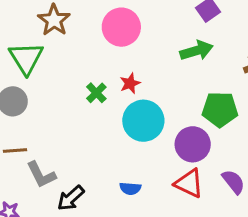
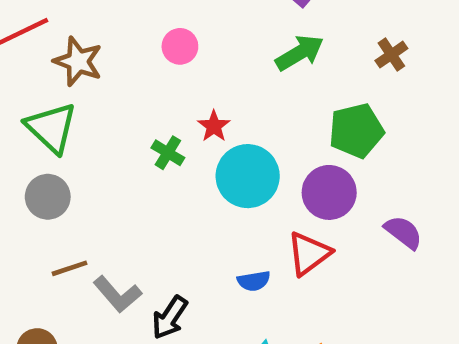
pink circle: (121, 27) -> (180, 46), size x0.6
red triangle: (189, 183) -> (309, 254), moved, turned -48

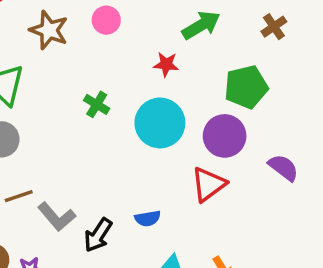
brown star: (78, 61) -> (49, 30), moved
red star: (214, 126) -> (166, 64), moved, turned -30
blue semicircle: (254, 281) -> (148, 218), moved

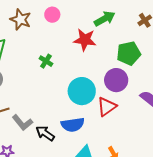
red star: (166, 64) -> (85, 40), size x1.6
cyan circle: (160, 123) -> (82, 91), moved
blue semicircle: (148, 218) -> (73, 125), size x1.6
black arrow: (98, 235) -> (45, 133), turned 90

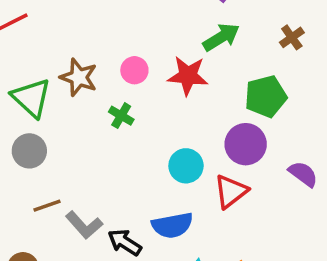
pink circle: (52, 15) -> (134, 70), moved
brown star: (21, 19) -> (79, 77), moved
cyan circle: (82, 91) -> (186, 166), size x0.7

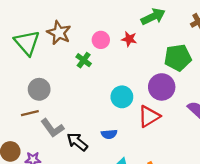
pink circle: (134, 70) -> (101, 40), moved
red star: (188, 76) -> (129, 39), size x0.6
gray circle: (29, 151) -> (39, 89), moved
blue semicircle: (172, 225) -> (109, 134), size x0.6

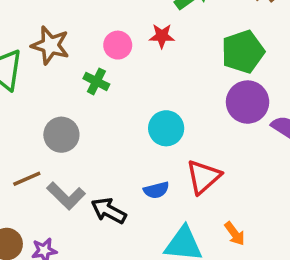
purple circle: (162, 87) -> (248, 102), moved
gray circle: (39, 89) -> (61, 135), moved
red triangle: (149, 116) -> (203, 177), moved

